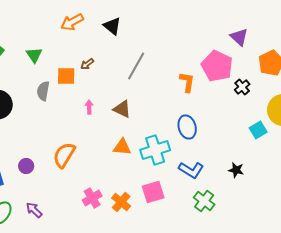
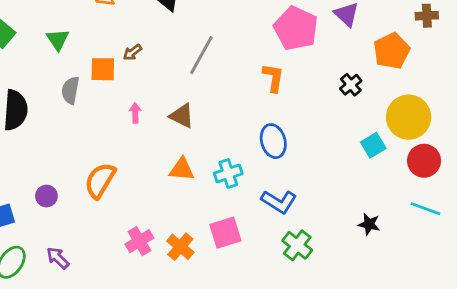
pink pentagon: (217, 66) -> (296, 28), moved
cyan cross: (155, 150) -> (228, 173), size x0.7
black star: (236, 170) -> (369, 224), moved

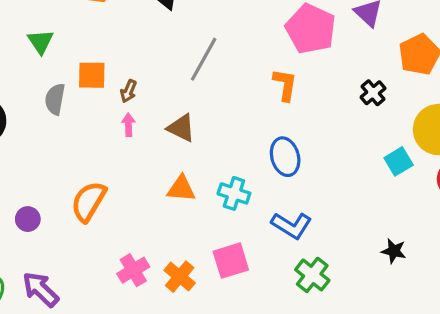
brown arrow: (132, 52) -> (128, 91), moved, turned -30
cyan cross: (228, 173) -> (234, 193), turned 36
purple arrow: (58, 258) -> (41, 289), size x1.4

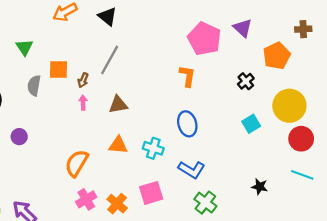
gray line: (204, 59) -> (110, 60), moved
brown triangle: (181, 128) -> (118, 105), turned -36
cyan square: (399, 161) -> (251, 124), moved
orange semicircle: (89, 201) -> (77, 163), moved
purple circle: (28, 219) -> (19, 137), moved

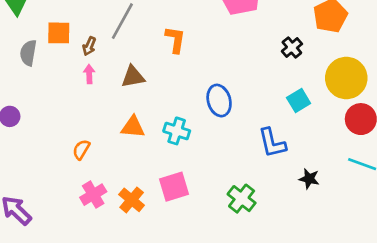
orange L-shape: (187, 76) -> (175, 40), moved
orange semicircle: (77, 163) -> (81, 150), size x0.6
blue L-shape: (192, 170) -> (272, 143), moved, turned 45

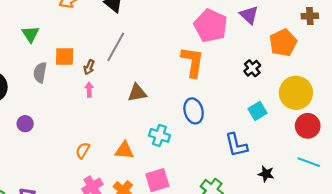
orange L-shape: (175, 40) -> (193, 62), moved, size x1.4
brown triangle: (133, 77) -> (137, 93), moved
orange triangle: (133, 127) -> (124, 150), moved

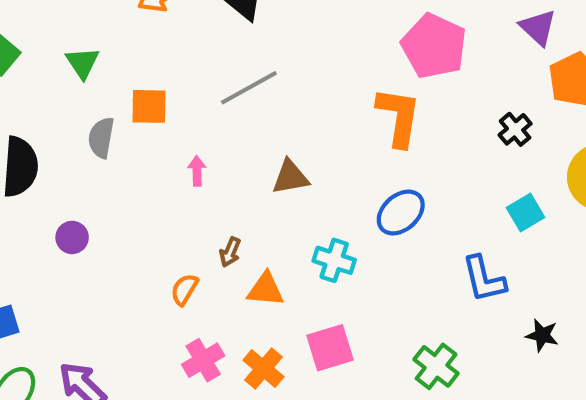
purple triangle: (249, 15) -> (538, 27), moved
gray line: (116, 47) -> (249, 88), turned 32
brown arrow: (89, 67) -> (230, 252), moved
blue ellipse: (194, 111) -> (401, 212), turned 65

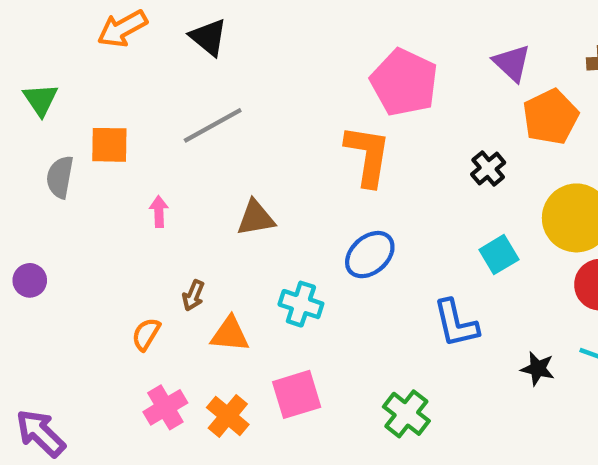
black star: (542, 335) -> (538, 369), moved

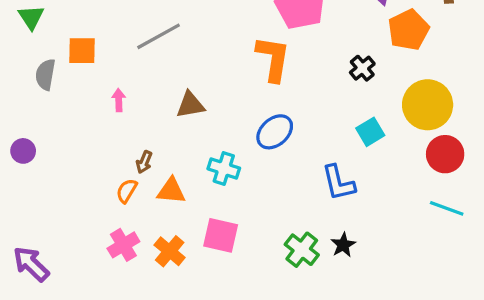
orange semicircle: (146, 334) -> (127, 191), moved
black star: (538, 369) -> (343, 245), moved, turned 30
pink square: (297, 394) -> (221, 235), turned 30

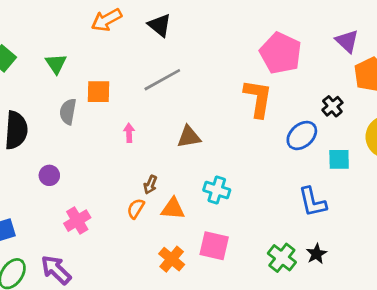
blue ellipse: (275, 132) -> (302, 135), moved
cyan square: (370, 132) -> (339, 159), turned 30
pink cross: (123, 245) -> (77, 221), moved

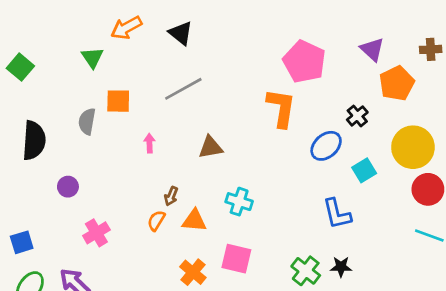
green triangle: (56, 64) -> (92, 58), moved
cyan square: (339, 159) -> (364, 170), turned -30
black star: (316, 254) -> (341, 267), turned 30

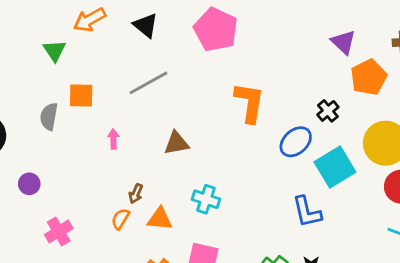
pink pentagon: (304, 62) -> (216, 30), moved
cyan square: (364, 170) -> (335, 167), size x1.6

